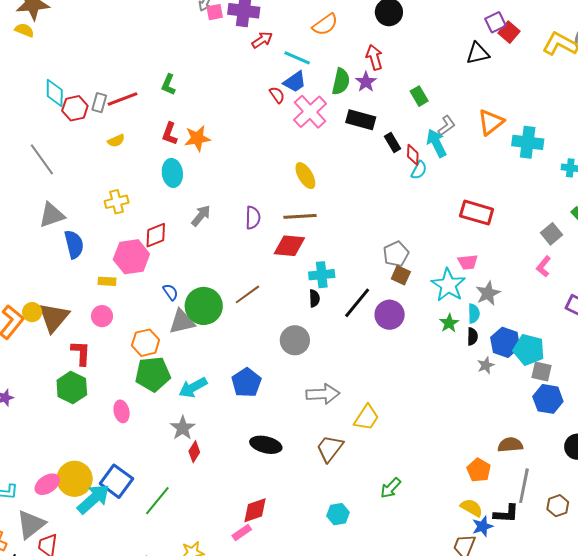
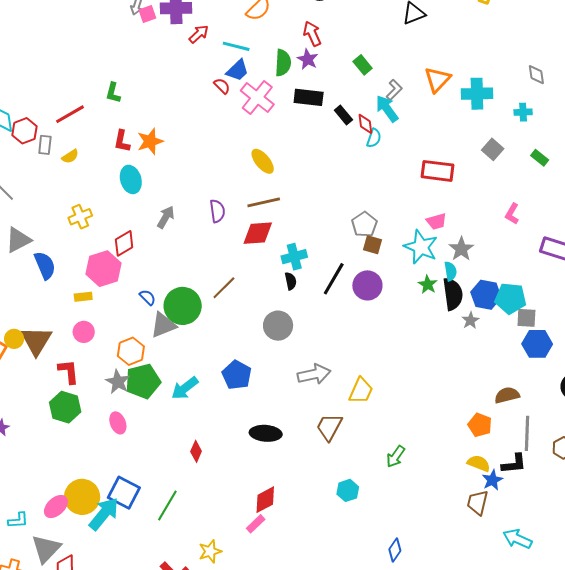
gray rectangle: (99, 103) -> (45, 145), moved
gray square: (551, 234) -> (493, 149), moved
black semicircle: (472, 336) -> (453, 294), size x1.8
gray star: (183, 428) -> (118, 382), moved

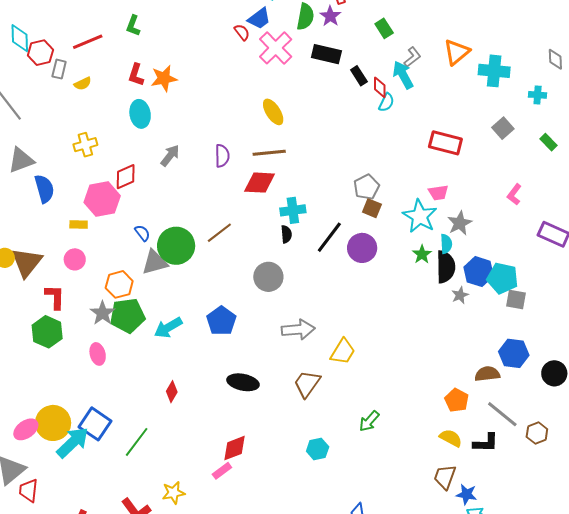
blue hexagon: (537, 344) -> (514, 353), moved
gray line: (527, 433) -> (502, 414), turned -60
blue star: (492, 480) -> (467, 494), moved, turned 30

